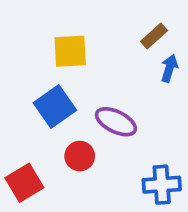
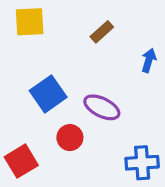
brown rectangle: (154, 36) -> (102, 32), moved
yellow square: (70, 51) -> (30, 22), moved

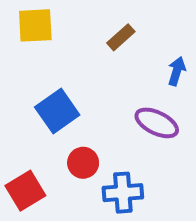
purple ellipse: (102, 107) -> (157, 123), moved
blue cross: (142, 163) -> (123, 193), moved

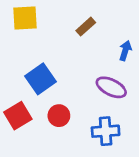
red square: (25, 191) -> (18, 116), moved
blue cross: (123, 193) -> (106, 131), moved

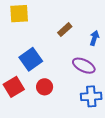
brown rectangle: (86, 27) -> (65, 30), moved
blue cross: (106, 131) -> (91, 96), moved

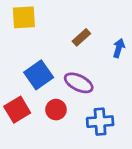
purple ellipse: (84, 66) -> (79, 83), moved
blue cross: (91, 96) -> (100, 122), moved

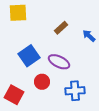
blue arrow: (119, 48) -> (89, 36), turned -64
red square: (17, 110) -> (14, 95), moved, turned -30

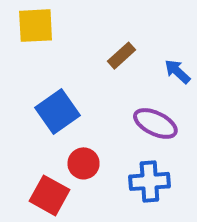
purple ellipse: (59, 62) -> (155, 123), moved
red square: (14, 95) -> (50, 195), moved

